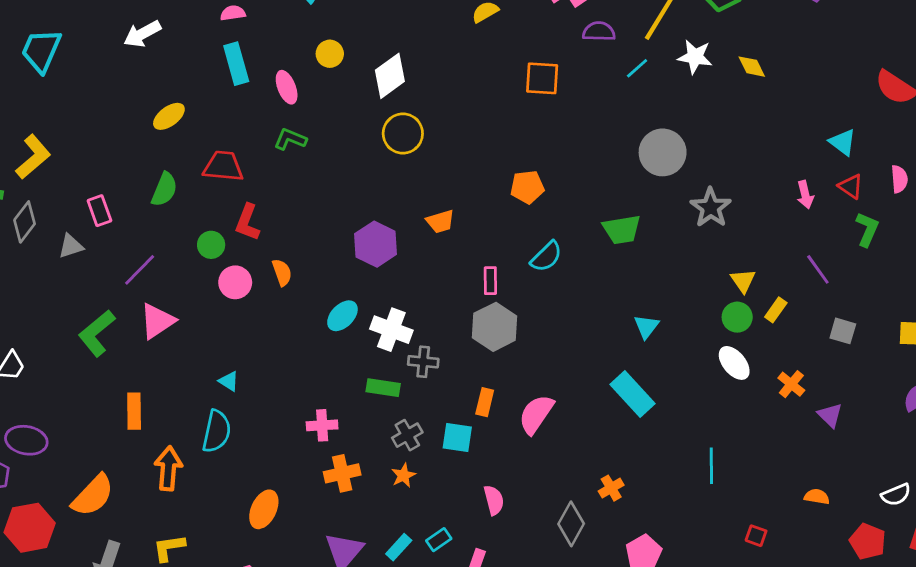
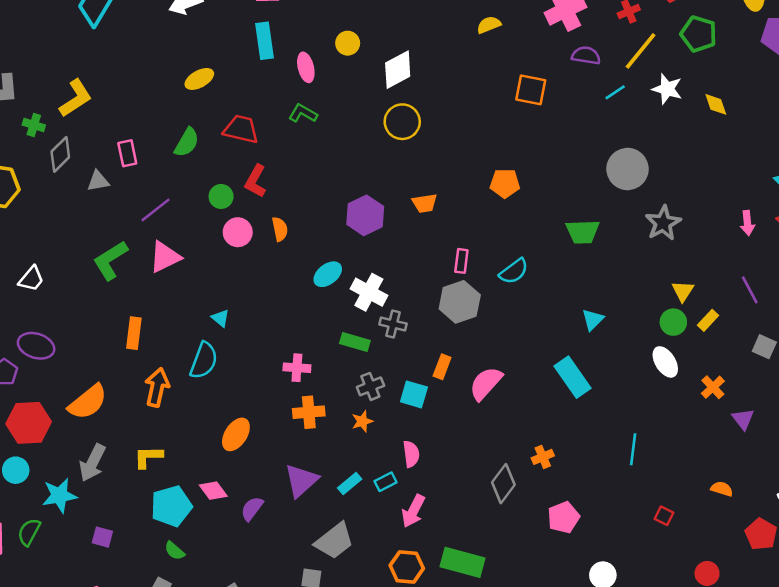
cyan semicircle: (546, 257) -> (514, 271), moved
pink semicircle: (494, 500) -> (411, 454), moved

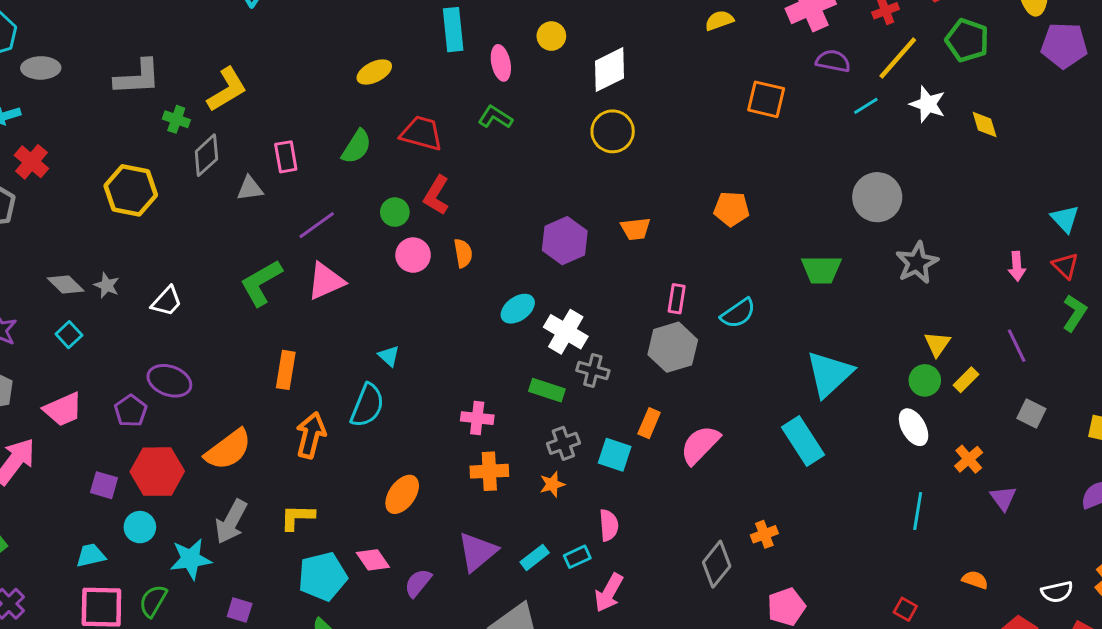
cyan triangle: (593, 320) -> (829, 374), size x1.8
cyan line: (633, 449) -> (918, 511), moved

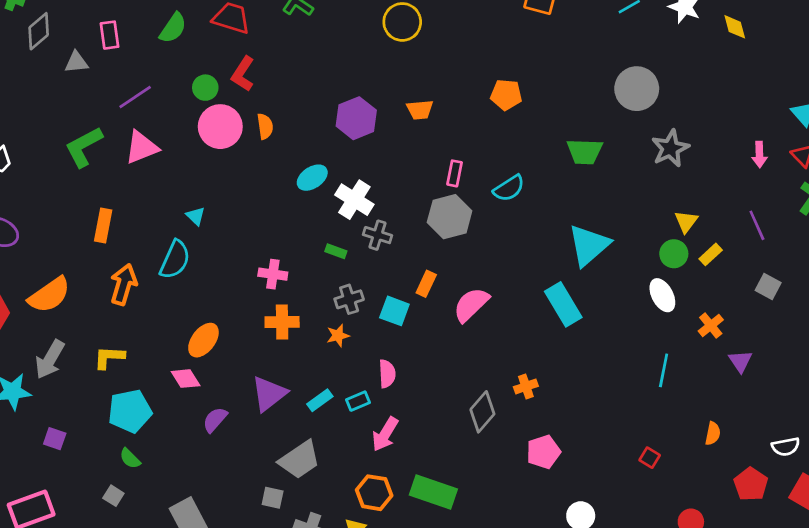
pink circle: (413, 255) -> (220, 127), size x1.4
green rectangle: (547, 390) -> (336, 251), size x0.7
pink diamond: (373, 560) -> (186, 379), moved
orange semicircle: (975, 580) -> (713, 433), turned 80

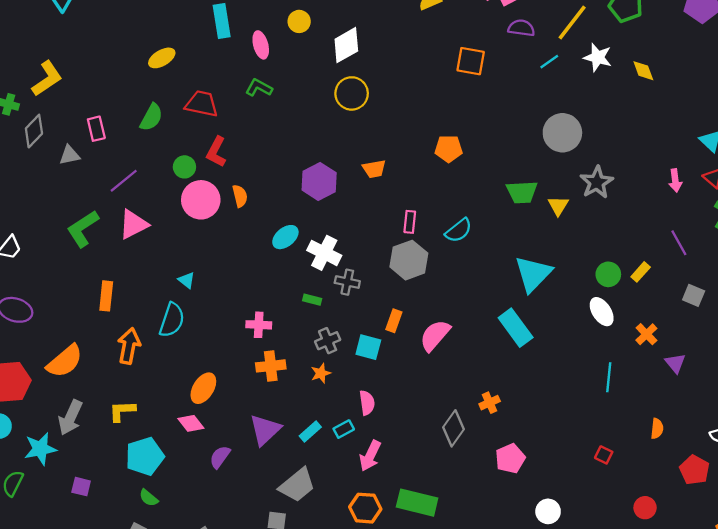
yellow triangle: (686, 222) -> (558, 206), moved

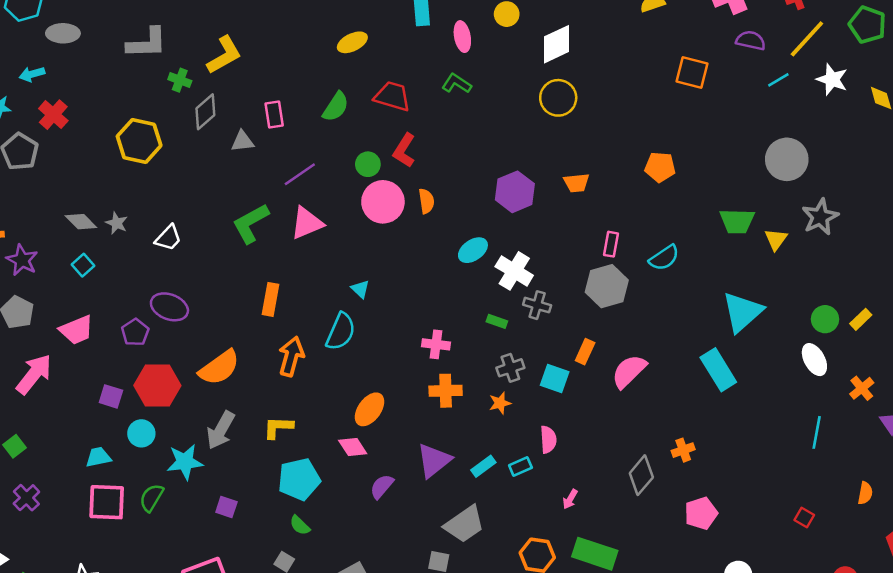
pink arrow: (370, 456) -> (570, 499), moved, size x0.6

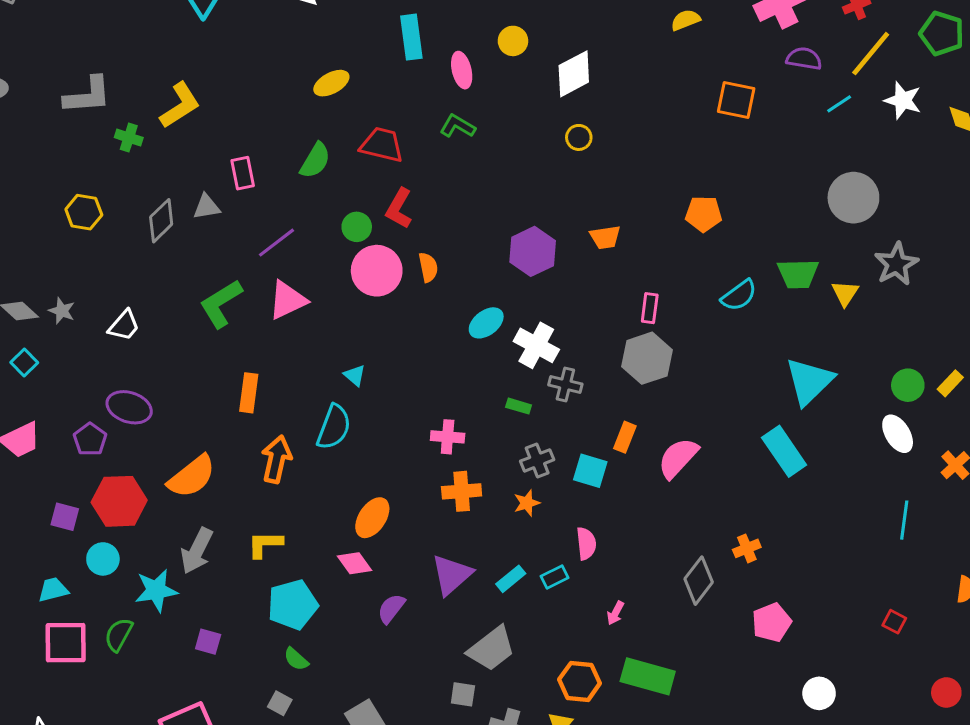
yellow circle: (558, 98) -> (579, 137), size x0.6
gray diamond: (205, 112) -> (161, 221), moved
yellow hexagon: (139, 141) -> (84, 212), size x0.7
cyan semicircle: (664, 258) -> (739, 295), moved

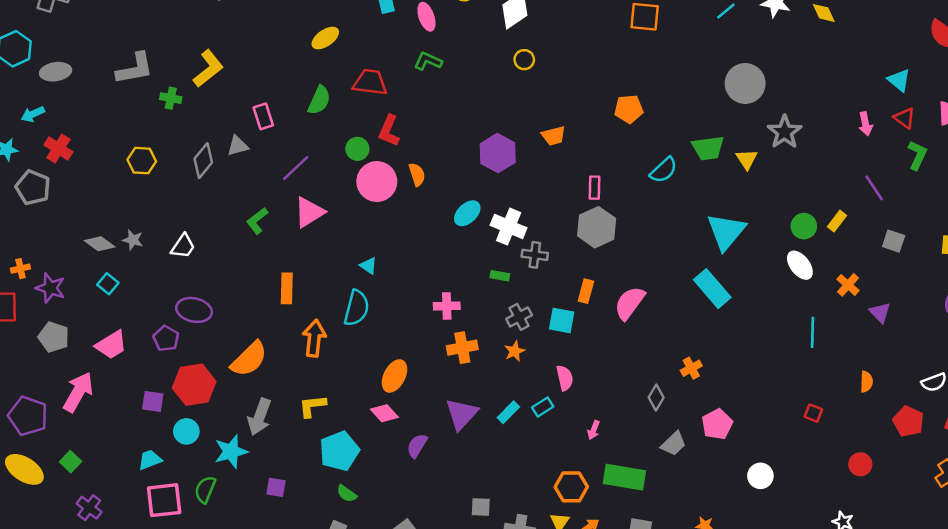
green L-shape: (221, 304) -> (257, 221), size x0.7
gray diamond: (699, 581) -> (656, 398), size x0.7
gray trapezoid: (491, 649) -> (674, 444), moved, size x0.7

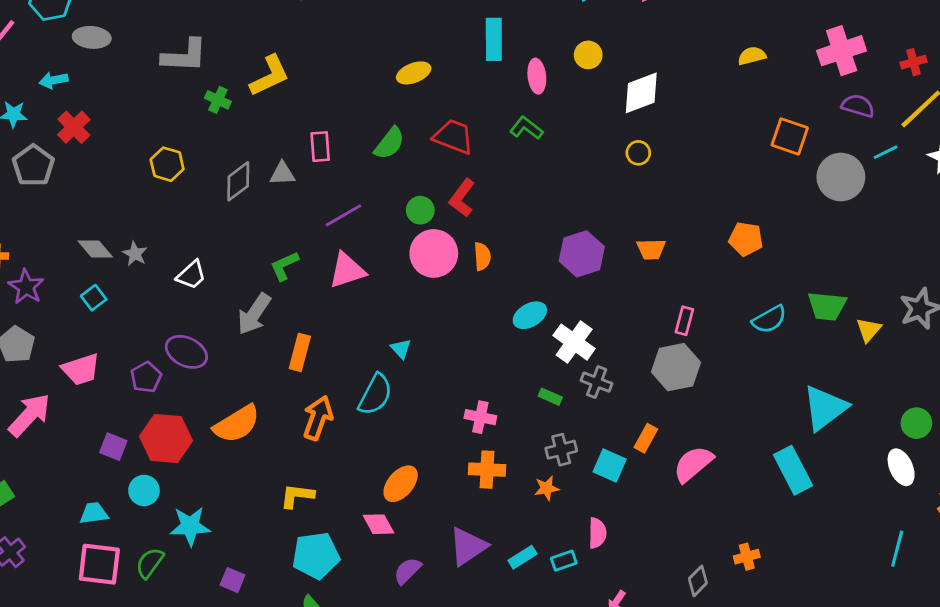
gray circle: (745, 83) -> (841, 177), moved
gray arrow: (259, 417) -> (254, 314), moved

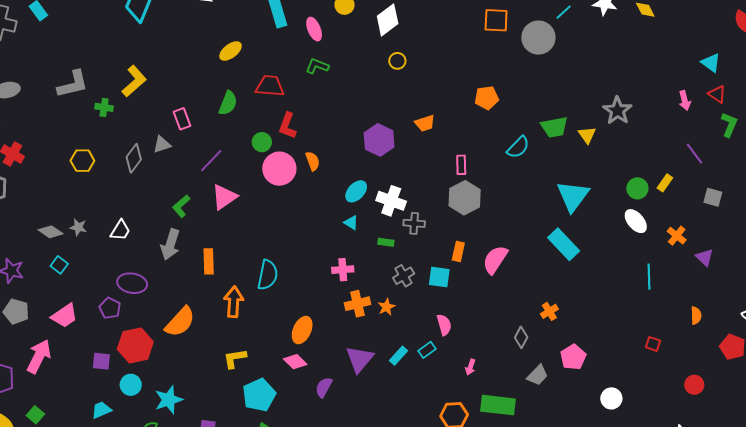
cyan triangle: (401, 349) -> (351, 223), moved
orange star: (547, 488) -> (386, 307), moved

